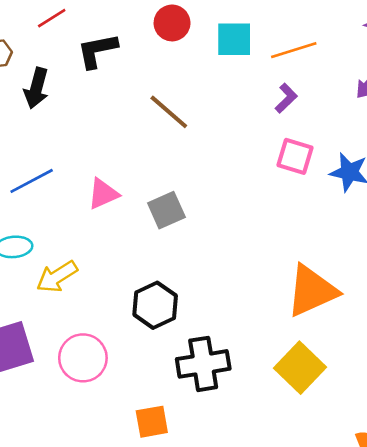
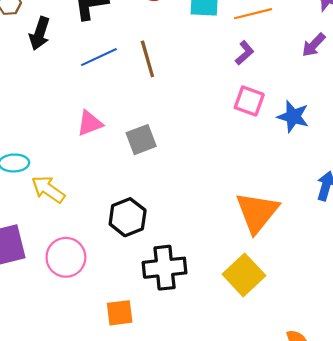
brown line: (169, 112) -> (147, 59), turned 30
blue line: (32, 181) -> (99, 57), moved
yellow arrow: (57, 277) -> (48, 189), turned 64
orange triangle: (312, 291) -> (257, 212), turned -30

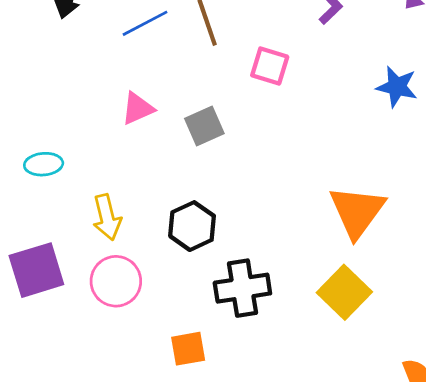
pink square: (249, 101) -> (270, 66), moved
yellow arrow: (48, 189) -> (107, 217), moved, turned -136

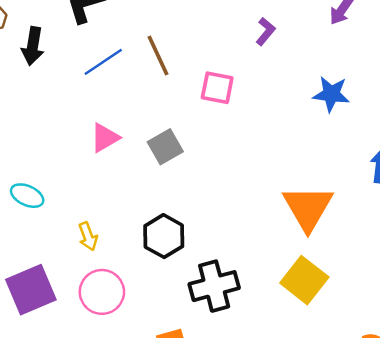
cyan ellipse: (44, 164) -> (27, 196), turned 36
yellow arrow: (107, 217) -> (88, 236), size x0.7

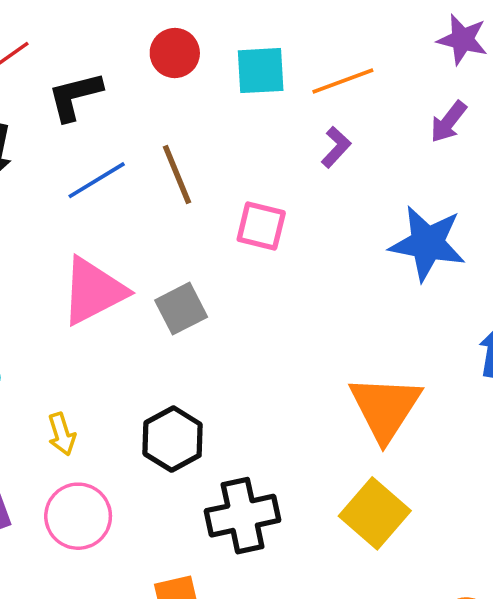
blue star: (331, 94) -> (427, 243), size x1.4
pink triangle: (105, 138) -> (93, 291), size x1.6

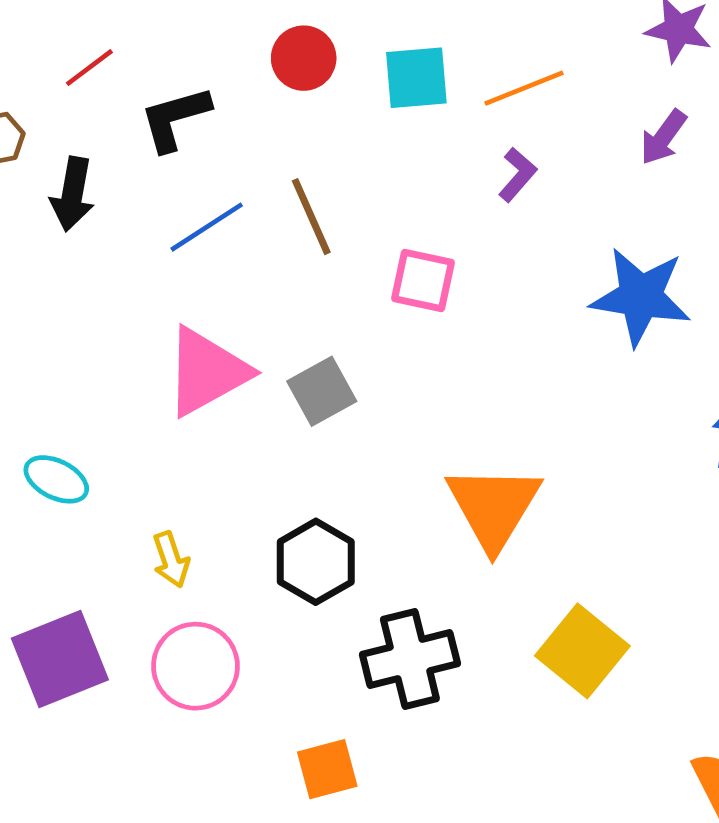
orange triangle: (385, 408) -> (494, 507), moved

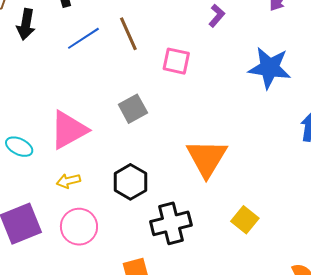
pink triangle: (207, 372) -> (69, 130), moved
yellow arrow: (171, 560) -> (68, 181), turned 95
yellow square: (582, 651) -> (245, 220), size x0.7

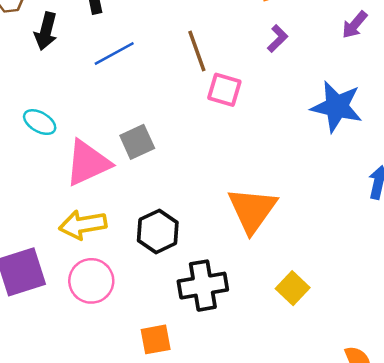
brown line: (128, 34) -> (197, 51), moved
gray square: (133, 109) -> (137, 142), moved
cyan ellipse: (19, 147) -> (40, 122), moved
yellow arrow: (68, 181) -> (83, 225), size x1.6

